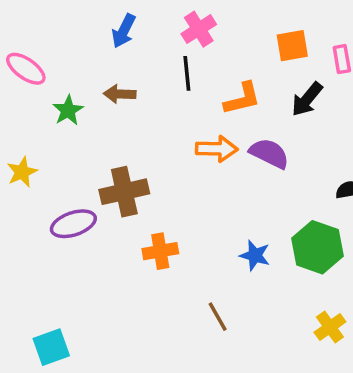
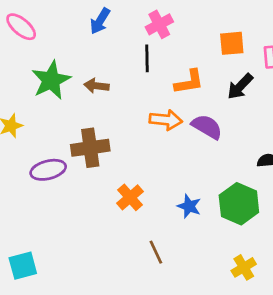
pink ellipse: (26, 69) -> (21, 27), moved
brown arrow: (120, 94) -> (96, 86), moved
green star: (68, 110) -> (51, 80), size x1.6
orange cross: (160, 251) -> (130, 197), moved, turned -36

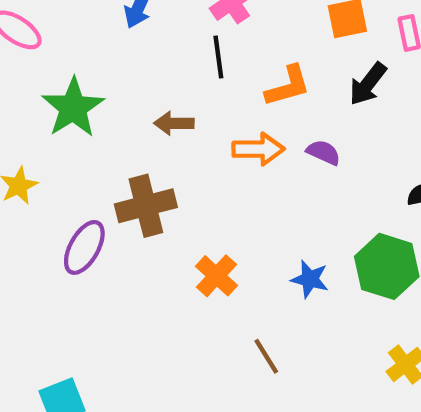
brown arrow: (96, 86) -> (174, 123), moved
purple semicircle: (207, 127) -> (323, 152), size x0.7
purple ellipse: (48, 170) -> (84, 247), turned -40

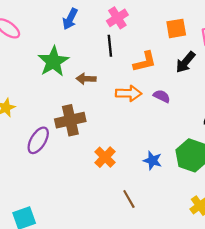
green star: (73, 108) -> (53, 62), moved

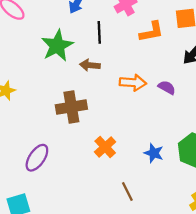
black line: (110, 46) -> (99, 32), moved
orange L-shape: (145, 62) -> (151, 32), moved
purple ellipse: (38, 140) -> (37, 158), moved

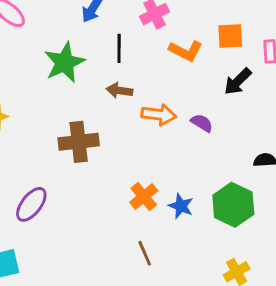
orange L-shape: (151, 32) -> (186, 51), turned 35
brown arrow: (90, 65) -> (119, 90), moved
orange cross: (105, 147) -> (144, 197), moved

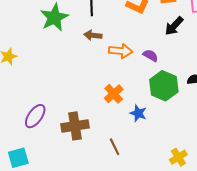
brown cross: (79, 142) -> (75, 126), moved
orange cross: (144, 197) -> (114, 94), moved
green hexagon: (233, 205) -> (164, 86), moved

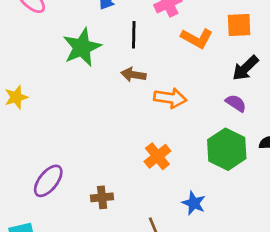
purple semicircle: (150, 56) -> (236, 103), moved
blue star: (138, 113) -> (194, 203), moved
brown cross: (75, 126) -> (102, 197), size x0.6

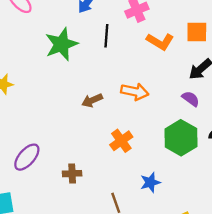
brown arrow: (133, 75) -> (92, 100), moved, turned -36
blue star: (194, 203) -> (150, 182), turned 30

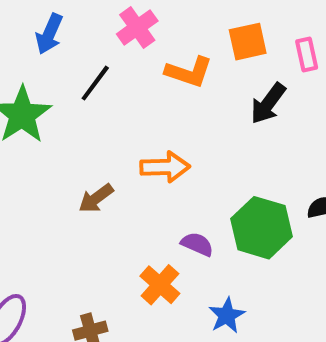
black line: (106, 36) -> (95, 83), turned 45
purple semicircle: (191, 99) -> (197, 244), moved
orange cross: (121, 141) -> (160, 285), moved

